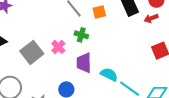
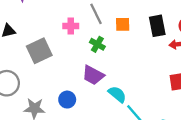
pink cross: (58, 47) -> (71, 26), moved, turned 32
purple trapezoid: (84, 63) -> (93, 75), turned -75

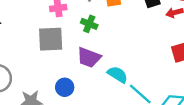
gray square: (39, 51) -> (51, 39), moved, turned 30

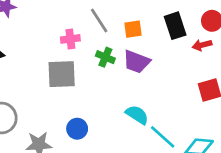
purple trapezoid: (89, 57) -> (137, 62), moved

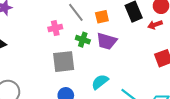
gray square: (62, 74) -> (64, 62), moved
cyan semicircle: (137, 115) -> (100, 82), moved, turned -66

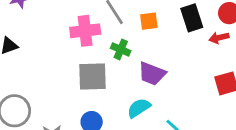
pink cross: (55, 28) -> (85, 31), size x1.5
purple trapezoid: (107, 41) -> (152, 74), moved

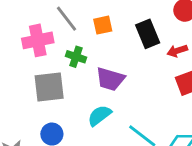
black rectangle: (192, 18) -> (148, 34), moved
red arrow: (219, 38) -> (177, 51), moved

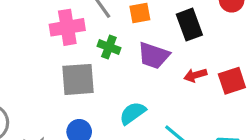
red arrow: (177, 51) -> (195, 75), moved
purple trapezoid: (110, 79) -> (154, 56), moved

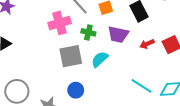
cyan semicircle: (133, 113) -> (100, 59), moved

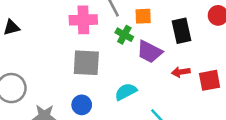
green cross: (88, 32) -> (124, 35), moved
cyan semicircle: (100, 59) -> (126, 92), moved

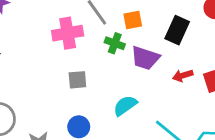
black rectangle: (182, 31) -> (177, 30), turned 45
gray square: (86, 63) -> (77, 80), size x0.6

